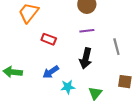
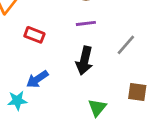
gray line: (116, 47) -> (126, 45), turned 56
cyan star: (68, 87) -> (17, 101), moved

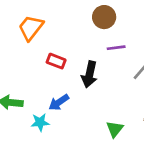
purple line: (86, 23) -> (116, 48), moved
black arrow: (84, 61) -> (89, 74), moved

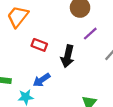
purple line: (116, 48) -> (90, 34), turned -35

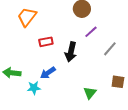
red rectangle: (39, 45) -> (46, 42), turned -32

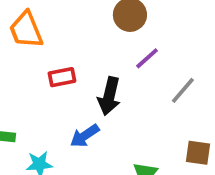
orange trapezoid: (27, 17) -> (26, 30), turned -60
blue arrow: (48, 73) -> (85, 136), moved

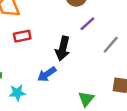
red rectangle: (62, 77) -> (22, 36), moved

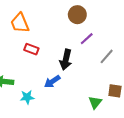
red rectangle: (22, 36) -> (31, 49), turned 32
green triangle: (86, 99) -> (95, 102), moved

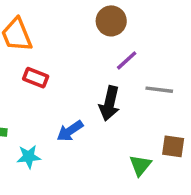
gray line: (107, 56) -> (159, 90), turned 56
black arrow: (66, 60) -> (109, 103), moved

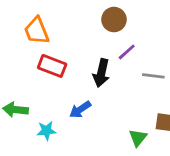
red rectangle: (36, 78) -> (52, 66), size x1.4
black arrow: (109, 103) -> (101, 73), moved

